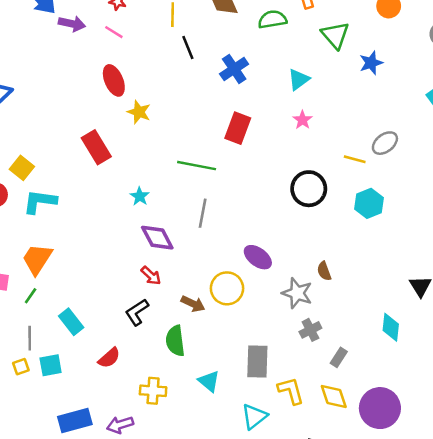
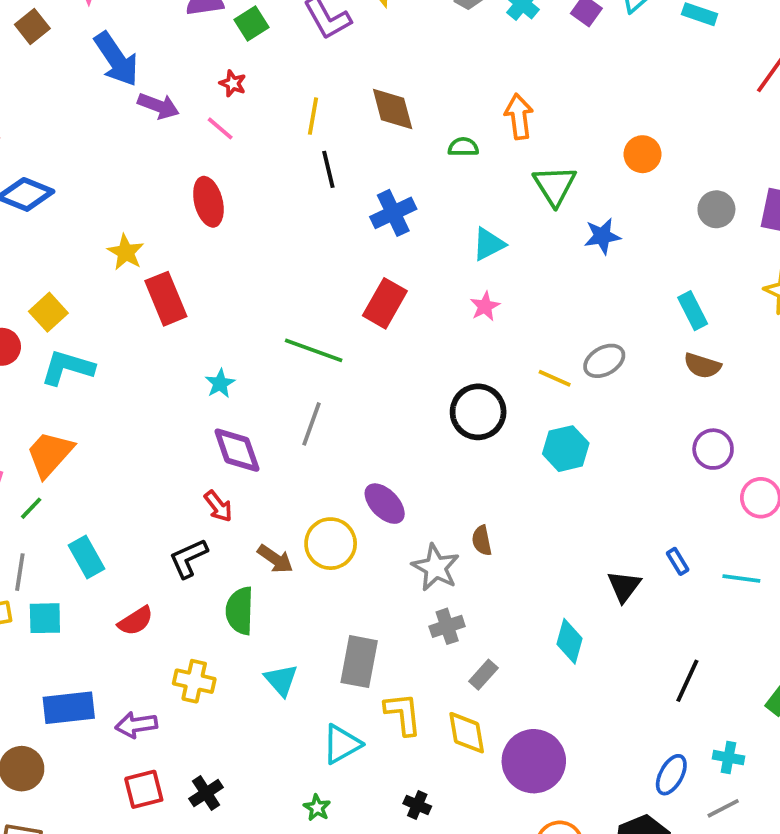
green semicircle: (272, 19) -> (463, 147), size x0.7
yellow star: (139, 112) -> (126, 252), moved

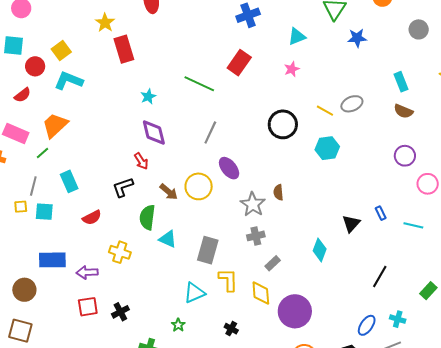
gray line: (311, 424) -> (210, 133), moved
cyan triangle: (281, 680) -> (168, 239), moved, turned -30

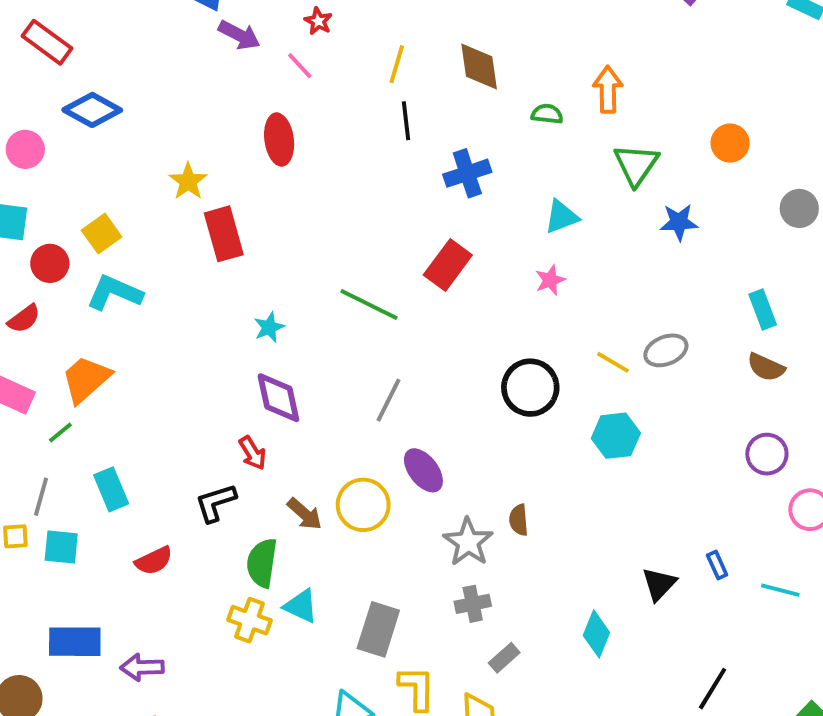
yellow cross: (120, 252) -> (250, 620), moved

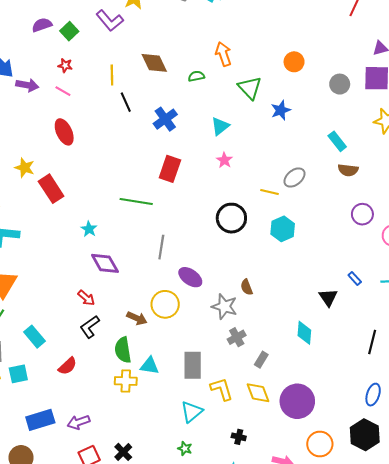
red arrow: (253, 453) -> (86, 298), moved

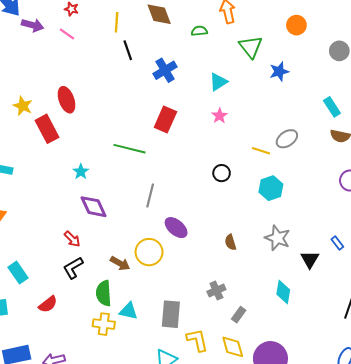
red ellipse: (64, 132) -> (67, 100), moved
black circle: (231, 218) -> (222, 173), size x0.6
gray star: (224, 307) -> (277, 238), moved

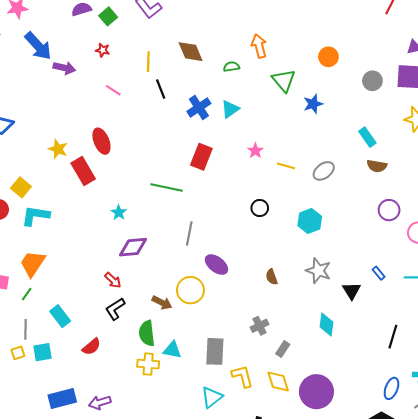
pink line: (67, 34) -> (113, 90), moved
cyan triangle: (218, 82) -> (230, 109), moved
yellow line: (261, 151) -> (286, 166), moved
purple diamond: (93, 207) -> (133, 247), turned -68

